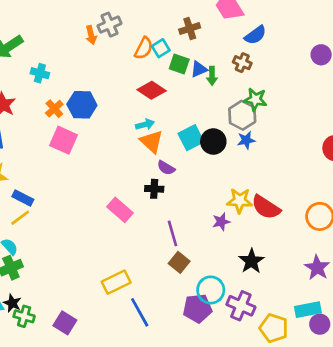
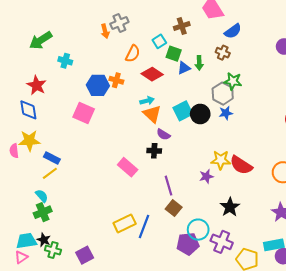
orange semicircle: (144, 48) -> (133, 54), moved
blue triangle: (199, 69) -> (184, 68), moved
orange cross: (54, 109) -> (116, 80), moved, turned -32
blue line: (140, 312) -> (144, 226), moved, turned 50
purple square: (65, 323) -> (85, 255), turned 30

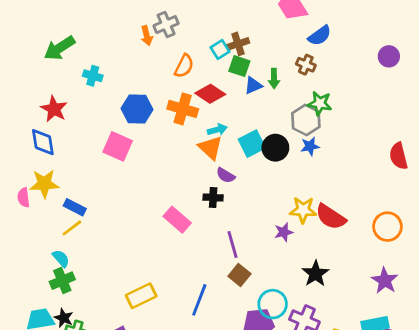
brown cross: (182, 26) -> (238, 44), moved
orange cross: (116, 80) -> (183, 109), moved, size x1.5
cyan arrow: (147, 101) -> (217, 130), moved
yellow rectangle: (125, 223) -> (141, 296), moved

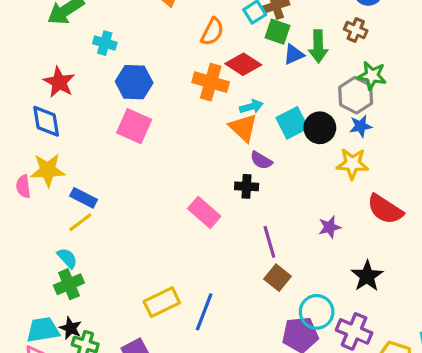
green arrow: (274, 78) -> (318, 46), size x1.4
blue hexagon: (137, 109) -> (134, 82), moved
yellow star: (303, 210) -> (352, 164), moved
blue line: (199, 300) -> (204, 312), moved

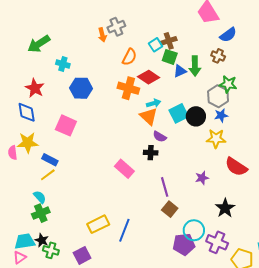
pink square: (134, 126) -> (66, 125), moved

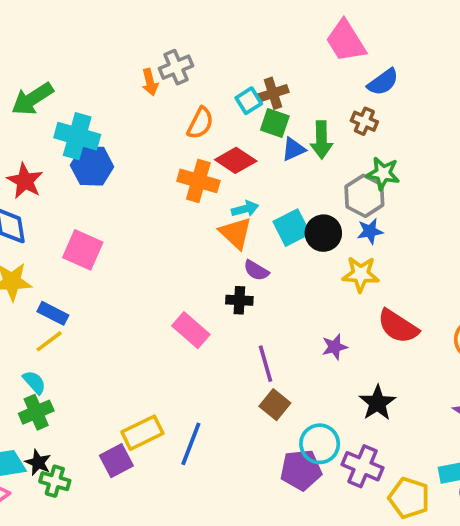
cyan cross: (63, 64) -> (77, 136), size x1.6
blue hexagon: (81, 88) -> (92, 166), moved
purple square: (82, 255) -> (116, 461), moved

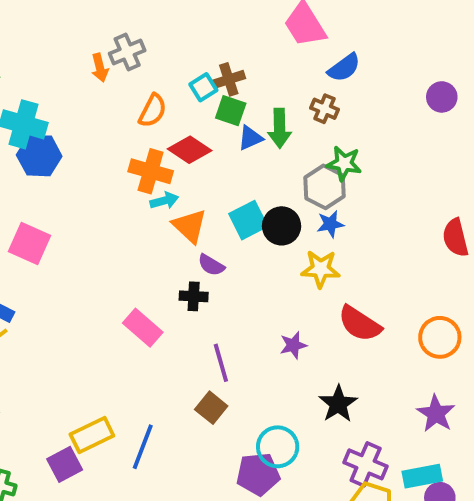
cyan arrow: (245, 209) -> (164, 201), moved
brown square: (275, 405) -> (211, 408), moved
purple cross: (363, 466) -> (366, 464), moved

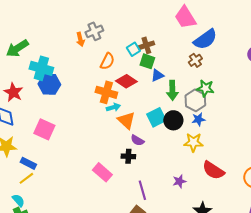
blue semicircle: (344, 68) -> (205, 39), size x1.4
brown cross: (325, 109) -> (195, 60), turned 32
green arrow: (280, 128) -> (172, 90), moved

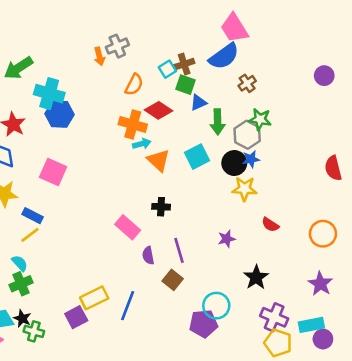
blue semicircle: (205, 39) -> (224, 56), moved
black circle: (173, 120) -> (234, 163), moved
purple semicircle: (137, 140) -> (148, 256), moved, turned 48
red semicircle: (213, 170) -> (270, 225), size x0.6

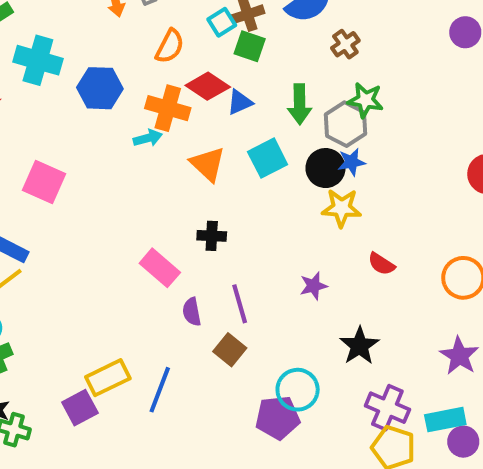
blue triangle: (198, 103) -> (240, 102), moved
blue hexagon: (60, 114) -> (100, 88), moved
cyan arrow: (142, 144) -> (148, 138), moved

